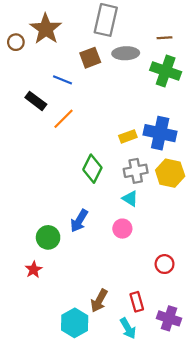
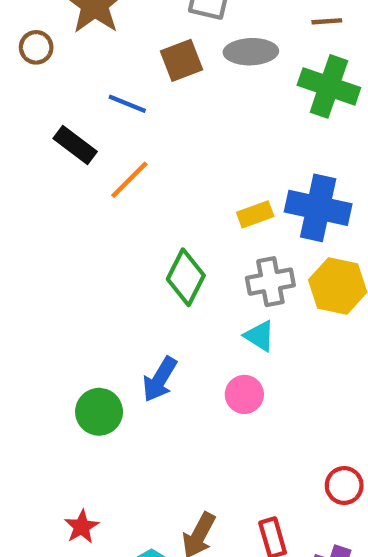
brown circle: (16, 42) -> (36, 47), moved
red circle: (165, 264) -> (344, 486), moved
red star: (34, 270) -> (82, 527), moved

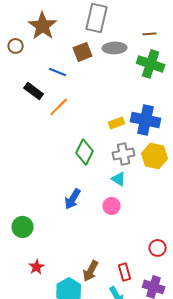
green circle: (99, 412) -> (23, 227), moved

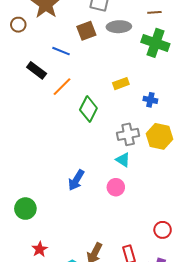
blue cross: (146, 120) -> (150, 100), size x0.5
yellow rectangle: (117, 123) -> (121, 84), moved
green diamond: (85, 152) -> (88, 109), moved

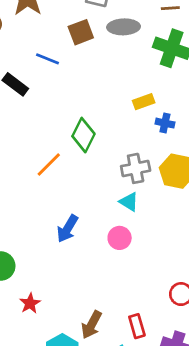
yellow rectangle: (121, 84) -> (144, 102), moved
orange line: (62, 87) -> (49, 164), moved
red star: (40, 249) -> (30, 303), moved

